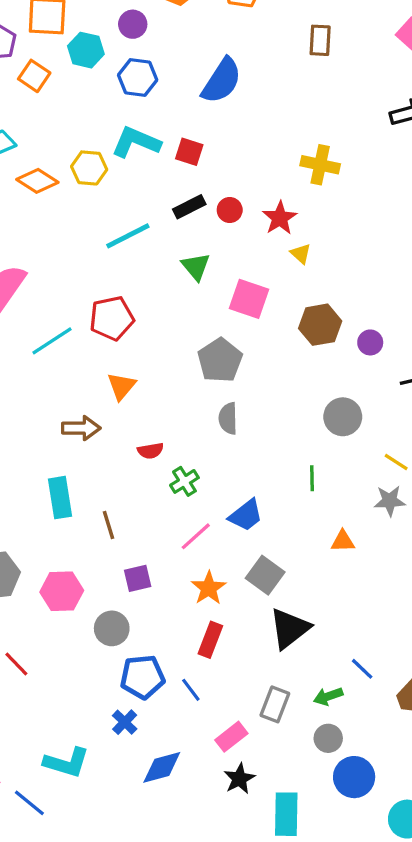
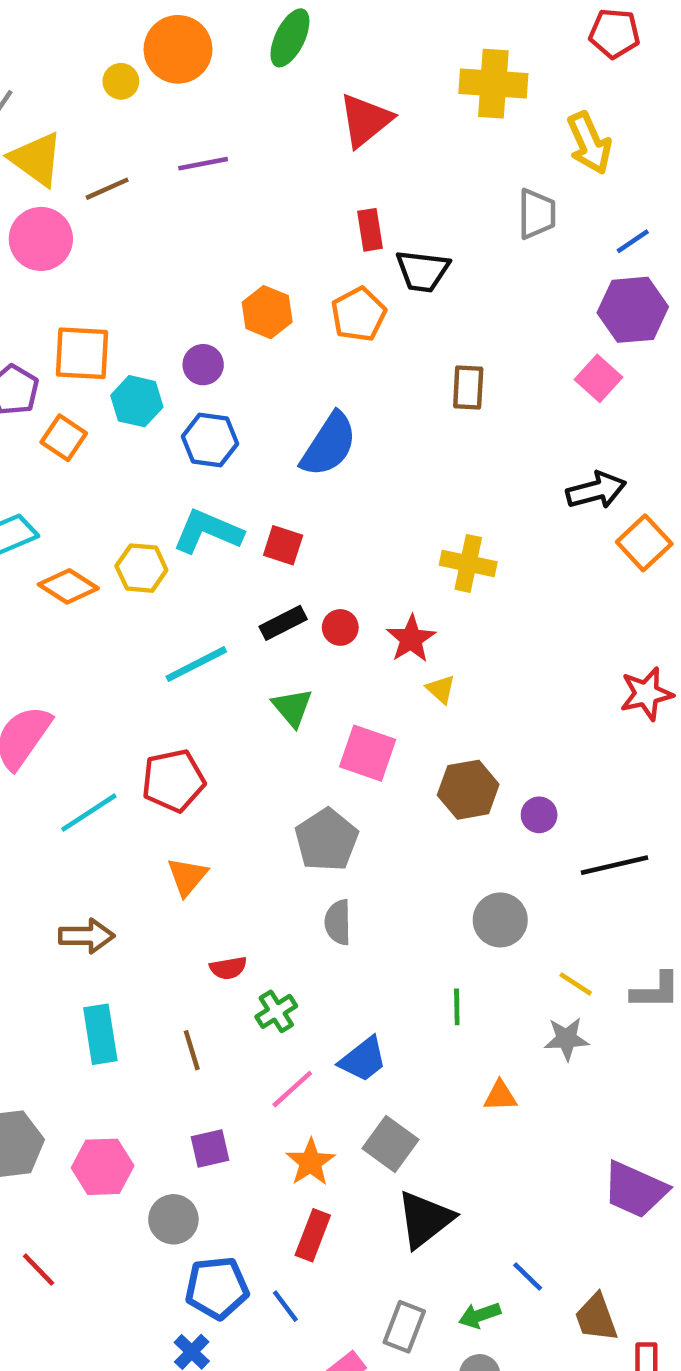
brown arrow: (81, 428) -> (87, 936), moved
brown line: (108, 525) -> (192, 1050), moved

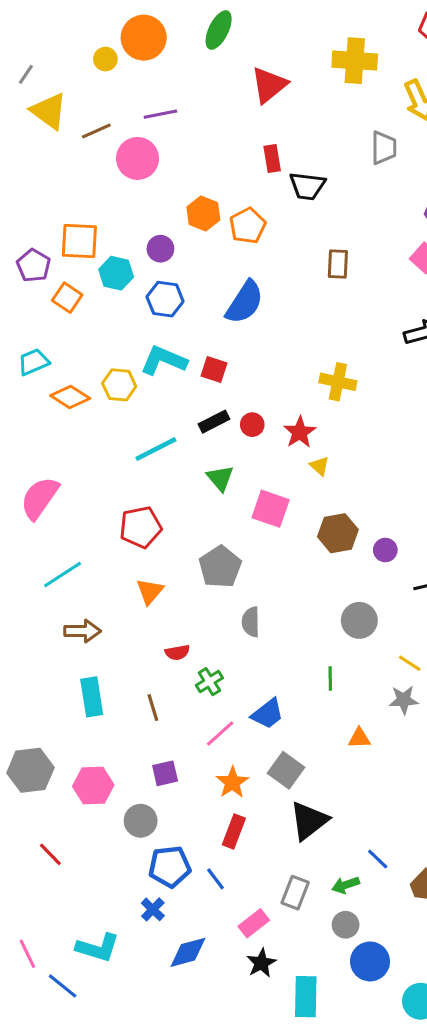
pink circle: (41, 239) -> (138, 158), moved
orange pentagon: (359, 314) -> (248, 226), moved
cyan line: (89, 813) -> (63, 574), moved
gray pentagon: (327, 840) -> (220, 567), moved

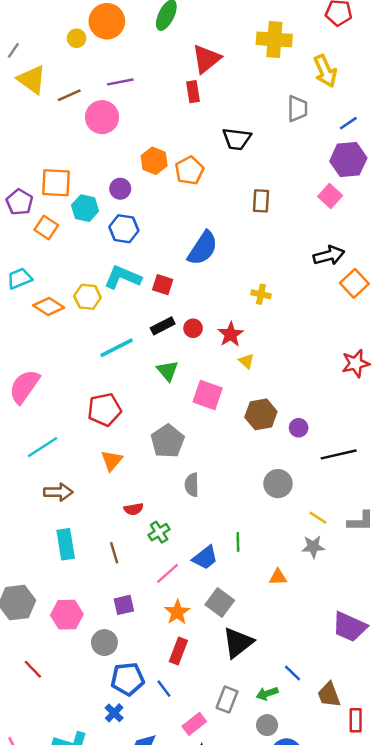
red rectangle: (272, 158) -> (193, 92), moved
blue semicircle: (245, 302) -> (203, 248), moved
yellow cross: (338, 382) -> (261, 294), size x0.7
green line: (330, 678) -> (238, 542), moved

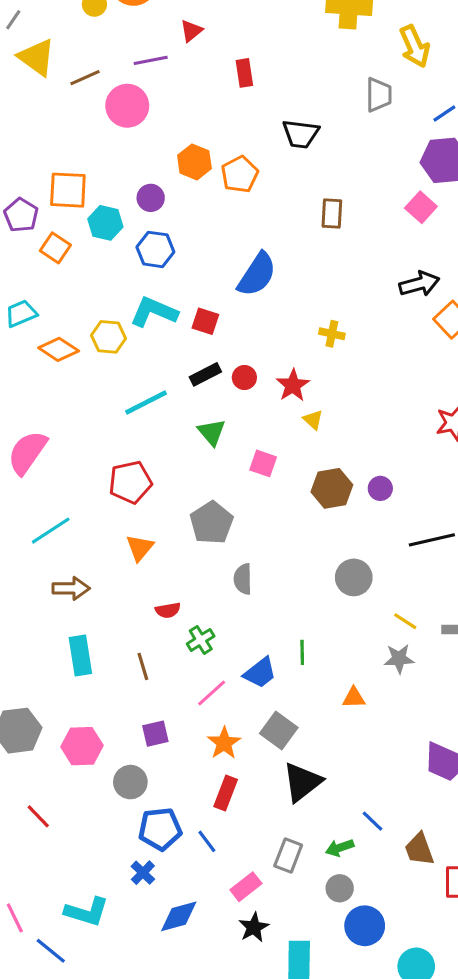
red triangle: (206, 59) -> (191, 31), moved, size x0.6
pink square: (208, 395) -> (263, 463), size x0.7
purple circle: (299, 428) -> (380, 488), moved

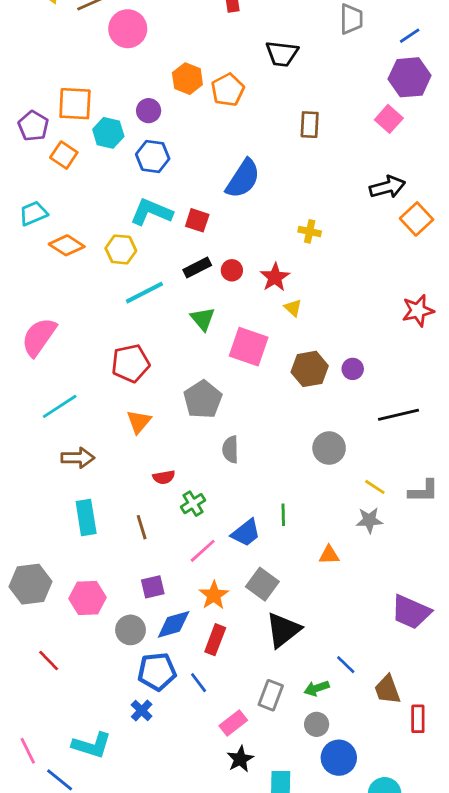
yellow hexagon: (109, 337) -> (121, 249), moved
pink square: (263, 463) -> (249, 347), size x1.6
blue diamond: (179, 916) -> (174, 624), moved

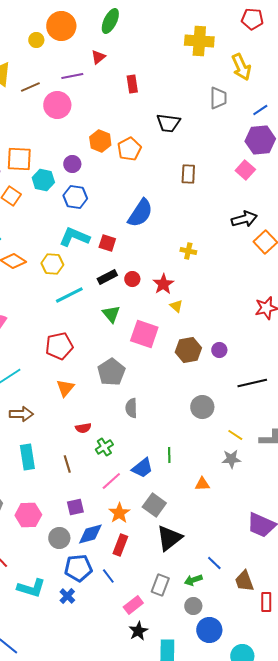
cyan L-shape: (92, 745) -> (31, 588), moved

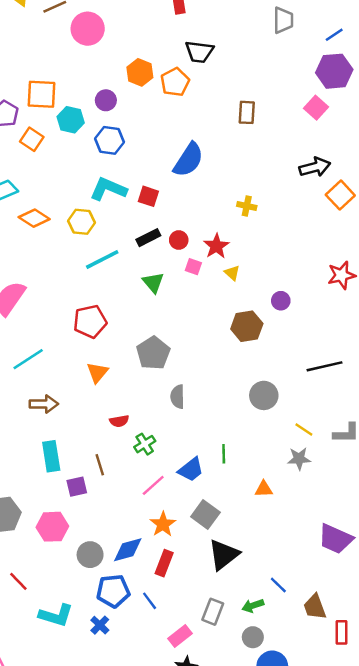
black trapezoid: (168, 123) -> (199, 52), moved
pink square: (144, 334) -> (193, 267), moved, size x0.5
purple circle: (219, 350) -> (281, 301), moved
purple square: (75, 507) -> (77, 487), moved

